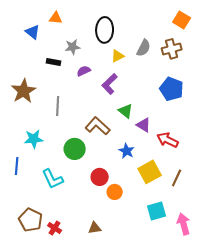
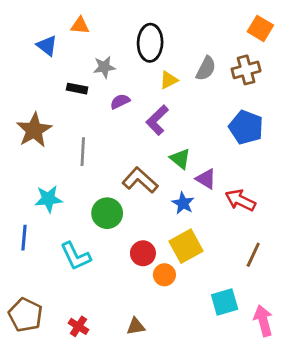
blue star: (127, 151) -> (183, 203), moved
yellow square: (150, 172) -> (186, 246), moved
brown pentagon: (31, 220) -> (25, 315), moved

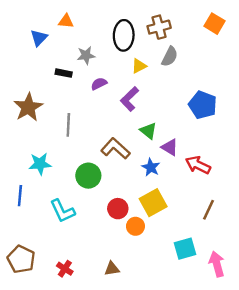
blue triangle: (47, 46) -> (39, 38), turned 36
brown cross: (246, 70) -> (159, 27), moved

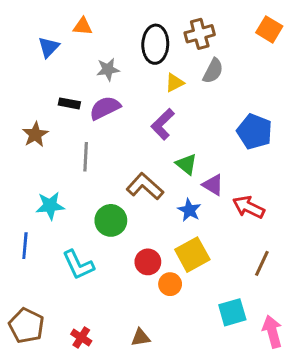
black rectangle: (64, 73) -> (69, 103), moved
purple semicircle: (99, 84) -> (105, 108), moved, size x1.5
brown star: (28, 107) -> (35, 135), size x0.7

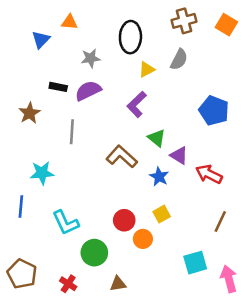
brown cross: (200, 34) -> (184, 21), moved
green circle: (111, 220) -> (94, 253), moved
yellow square: (192, 255) -> (162, 214), size x0.6

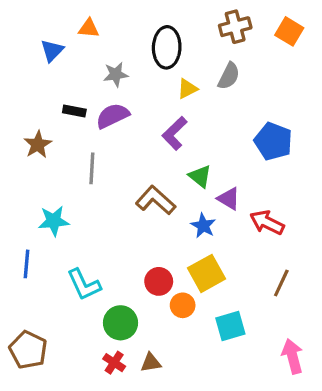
yellow square: (162, 214) -> (206, 273), size x1.6
cyan square: (195, 263) -> (230, 326), moved
red cross: (68, 284) -> (114, 363), moved

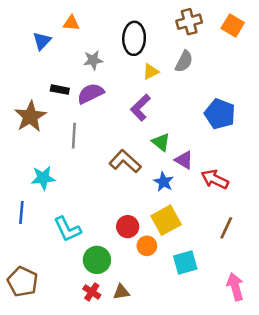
brown star: (38, 144) -> (30, 116), size x1.4

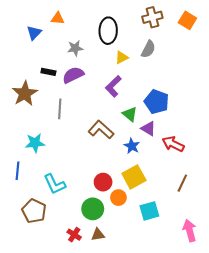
blue pentagon: (220, 114) -> (157, 102), moved
green circle: (97, 260) -> (93, 209), moved
brown pentagon: (23, 282) -> (34, 211), moved

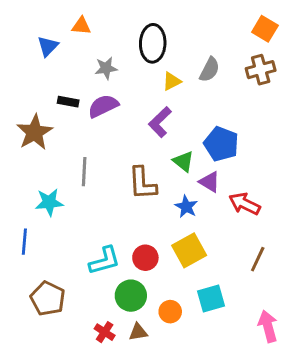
brown cross: (152, 17) -> (261, 70), moved
gray line: (60, 109) -> (84, 172), moved
brown L-shape: (101, 130) -> (142, 183), turned -135
cyan L-shape: (55, 184) -> (105, 261), moved, turned -80
orange circle: (118, 198) -> (170, 312), moved

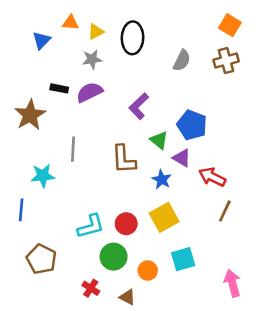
yellow triangle: (172, 81) -> (96, 32), moved
brown line: (258, 259) -> (225, 211), moved
brown triangle: (138, 332) -> (127, 297), moved, turned 36

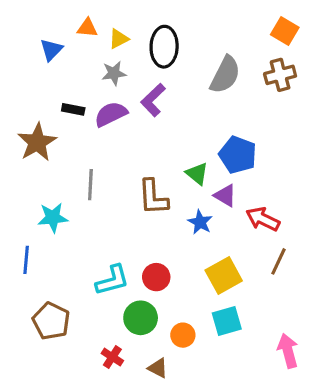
gray semicircle: (182, 61) -> (225, 75), size x1.4
purple L-shape: (139, 106) -> (153, 100), moved
yellow square: (164, 217) -> (224, 276), moved

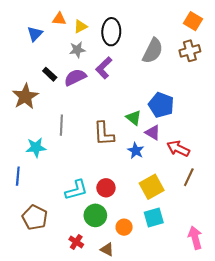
black rectangle: (73, 109) -> (50, 74), turned 32

